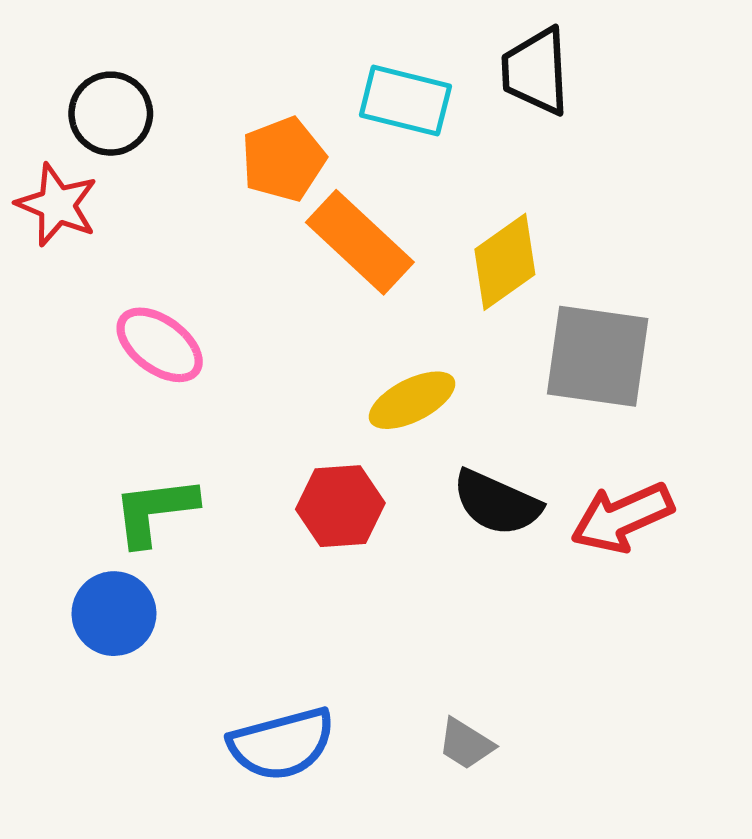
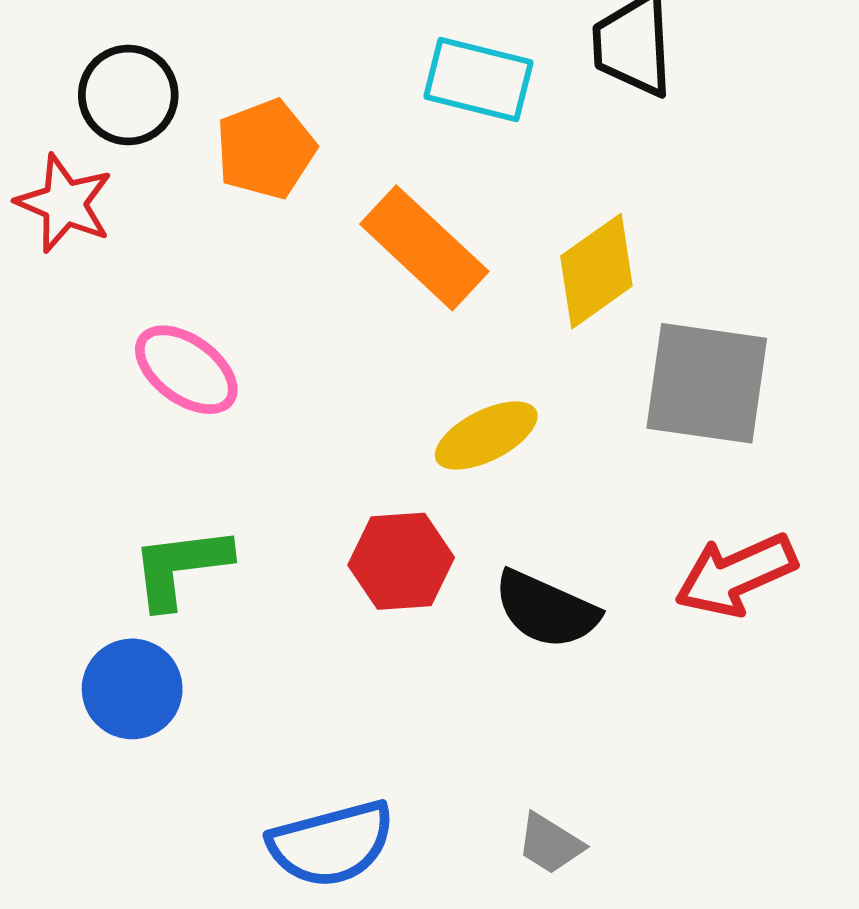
orange pentagon: (283, 159) -> (266, 149), moved
black semicircle: (497, 503) -> (546, 610), moved

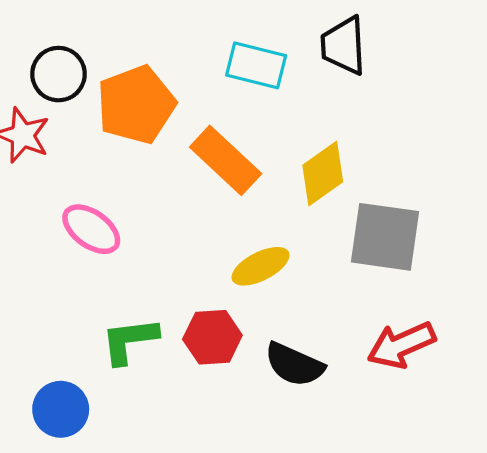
orange pentagon: (266, 149) -> (136, 105), size x1.4
green L-shape: (181, 567) -> (129, 341), moved

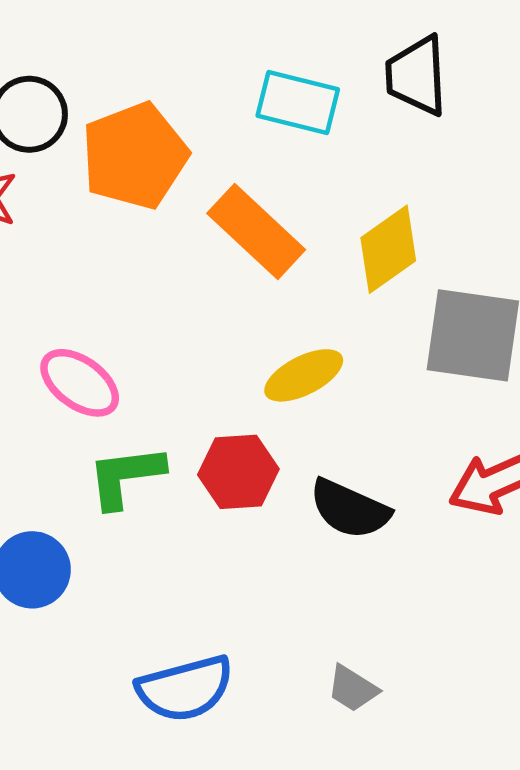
pink ellipse: (91, 229) -> (80, 383), moved

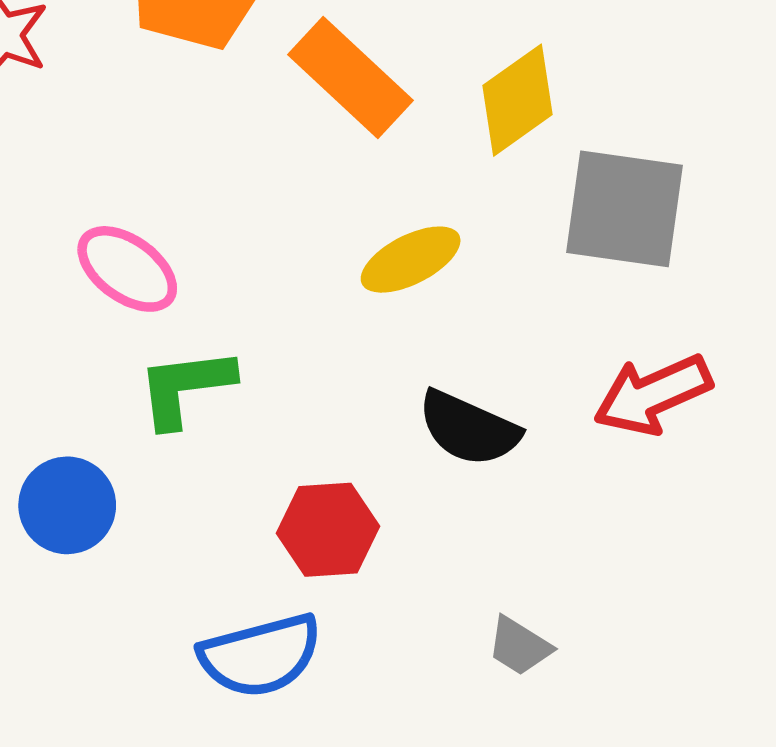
red hexagon: (238, 472) -> (328, 530), moved
gray trapezoid: (353, 689) -> (519, 646), moved

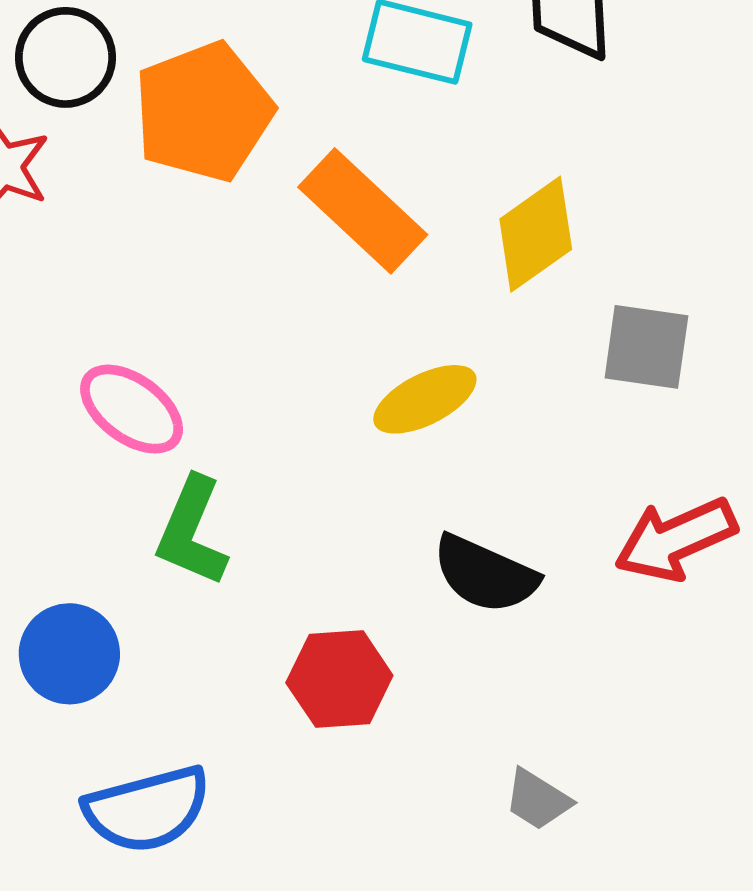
gray square: (624, 209) -> (646, 347), size x0.7
green L-shape: (185, 387) -> (192, 531), turned -60
blue semicircle: (260, 655) -> (147, 809), moved

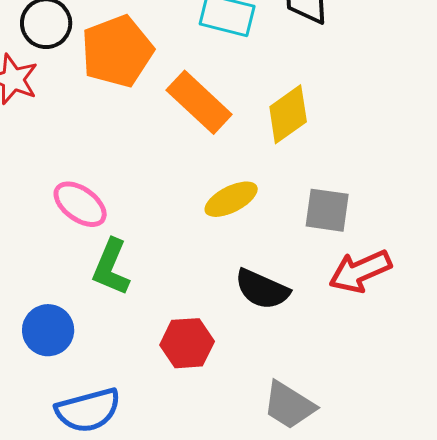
gray square: (646, 347) -> (327, 210), moved
gray trapezoid: (538, 800) -> (289, 405), size x1.5

